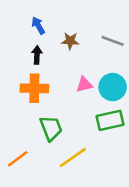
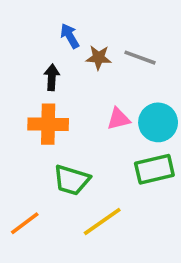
blue arrow: (38, 25) -> (70, 36), moved
gray line: (113, 41) -> (140, 58), moved
green trapezoid: (51, 128) -> (72, 180), turned 128

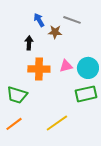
gray line: (140, 58) -> (72, 20), moved
orange cross: (48, 124) -> (39, 69), moved
green trapezoid: (72, 180) -> (17, 95), moved

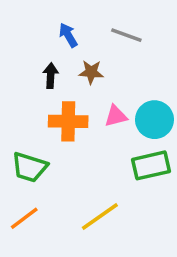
brown star: (55, 32) -> (91, 72), moved

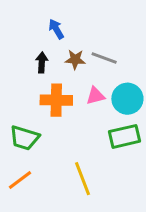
gray line: (126, 35) -> (104, 58), moved
yellow line: (100, 216) -> (82, 179), turned -76

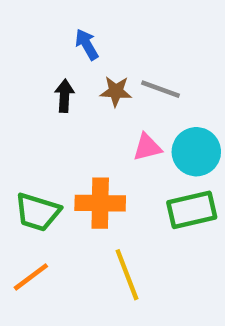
orange cross: (56, 100) -> (100, 203), moved

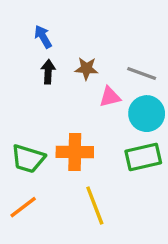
blue arrow: (87, 44) -> (43, 37), moved
gray line: (161, 89) -> (142, 73), moved
pink triangle: (147, 147) -> (110, 97), moved

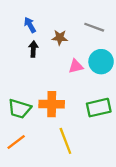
brown star: (86, 68) -> (60, 38), moved
gray line: (142, 73) -> (94, 27), moved
cyan circle: (147, 114) -> (101, 62), moved

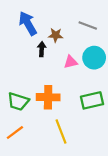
blue arrow: (30, 25) -> (28, 23), size x1.6
black arrow: (33, 49) -> (42, 49), moved

